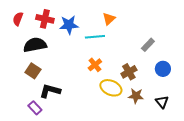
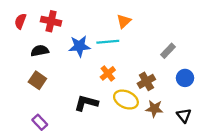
blue star: (69, 25) -> (79, 46), moved
black semicircle: (35, 45) -> (40, 51), size x0.7
black L-shape: (50, 91) -> (86, 103), moved

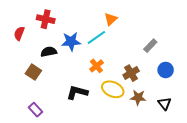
red semicircle: (20, 21) -> (19, 33), moved
cyan line: (108, 42) -> (96, 37), turned -30
black semicircle: (40, 51) -> (49, 52), moved

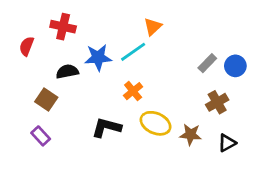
blue circle: (166, 70) -> (235, 66), moved
brown cross: (131, 73) -> (217, 102), moved
black triangle: (165, 104) -> (227, 143), turned 40
purple rectangle: (35, 110) -> (41, 136), moved

